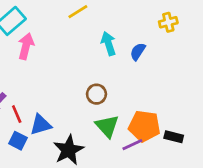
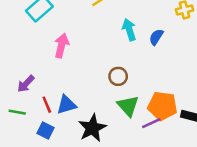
pink arrow: (26, 46) -> (62, 46), moved
red line: (17, 114) -> (47, 105), moved
blue square: (18, 141) -> (46, 130), moved

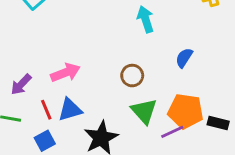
blue semicircle: (156, 37) -> (184, 58), moved
pink arrow: (62, 46) -> (65, 73), moved, turned 55
blue square: (46, 130) -> (45, 141), turned 35

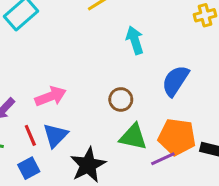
blue semicircle: (184, 58) -> (175, 81), size x1.5
blue triangle: (70, 110) -> (55, 135), turned -30
green triangle: (144, 111) -> (133, 137), turned -36

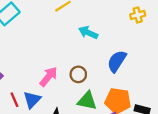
cyan arrow: (135, 40) -> (88, 33), turned -48
pink arrow: (51, 96) -> (49, 77), moved, turned -30

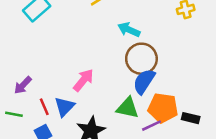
blue semicircle: (117, 61) -> (144, 81), moved
brown circle: (78, 74) -> (141, 59), moved, size x1.6

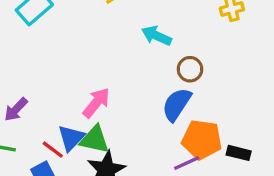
brown circle: (141, 59) -> (190, 69), moved, size x0.6
red line: (44, 107) -> (53, 150), moved, turned -30
green triangle: (128, 108) -> (95, 140), moved

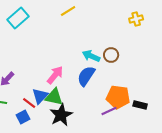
cyan arrow: (157, 36) -> (91, 56), moved
blue semicircle: (177, 104) -> (86, 76), moved

